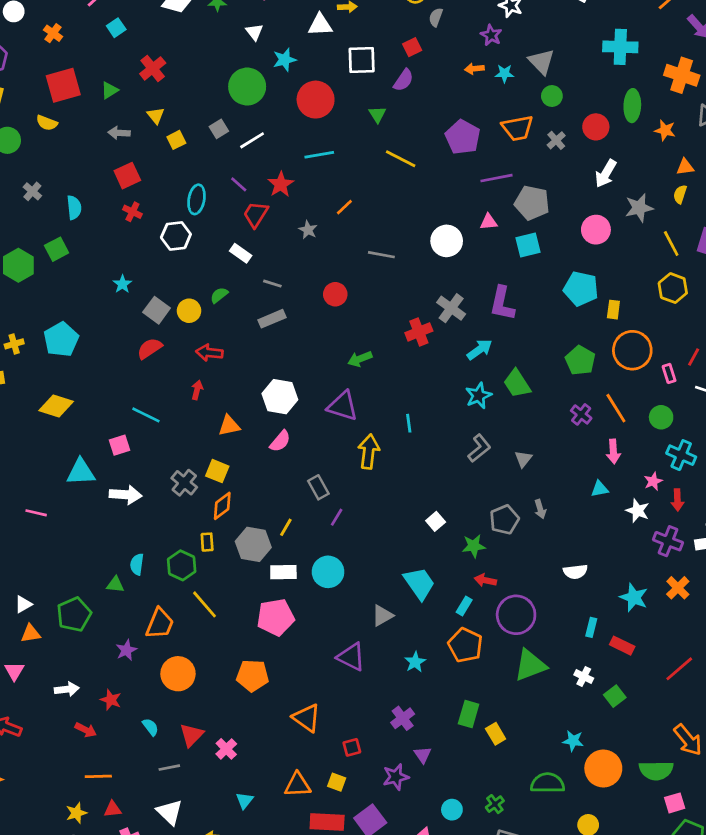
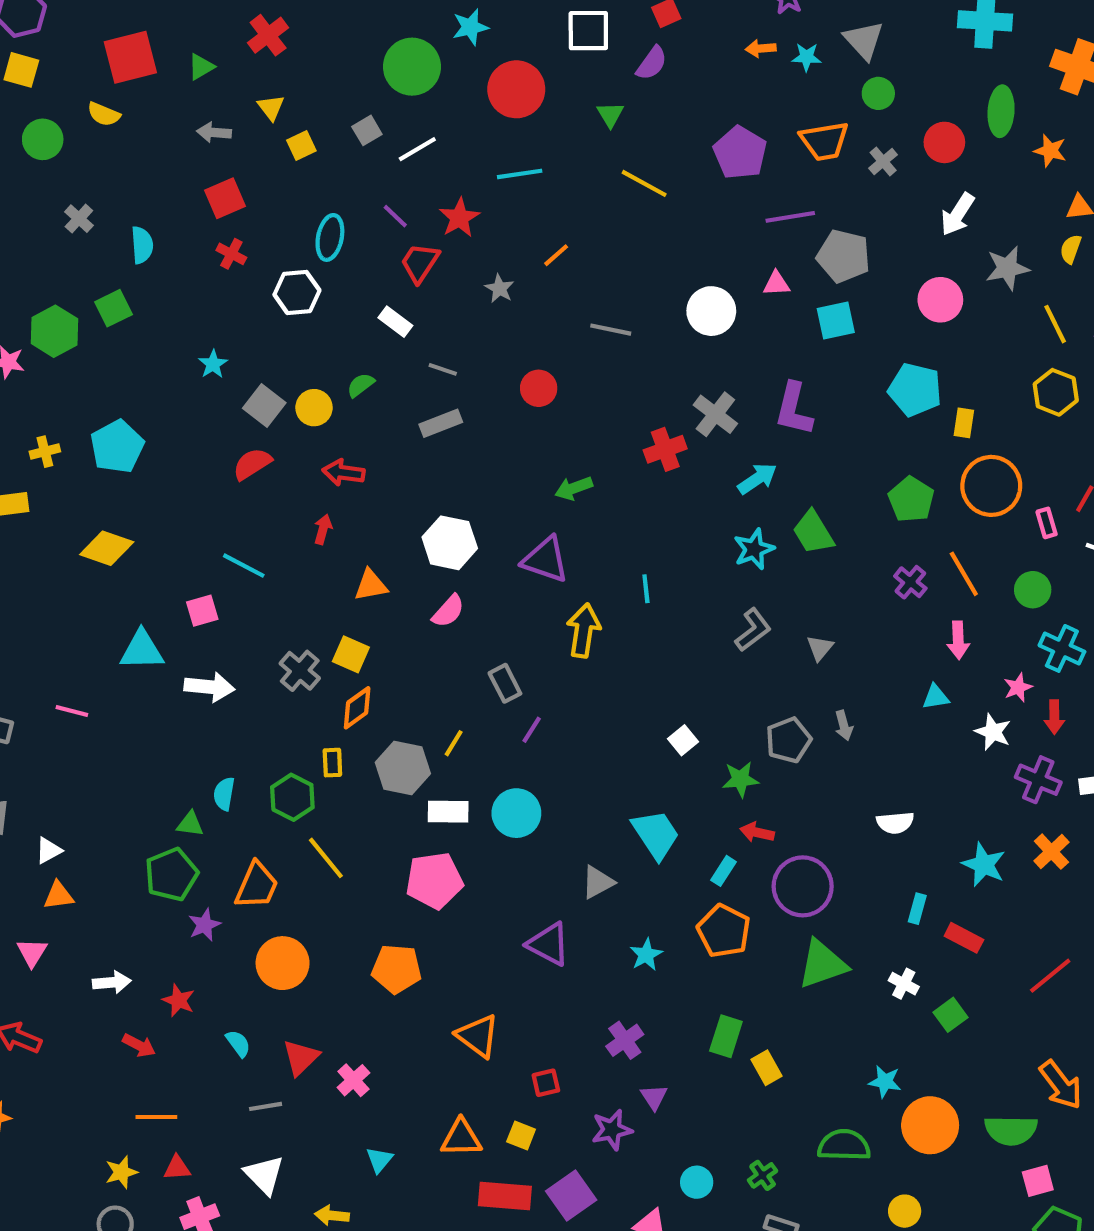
green pentagon: (74, 614) -> (171, 874), moved

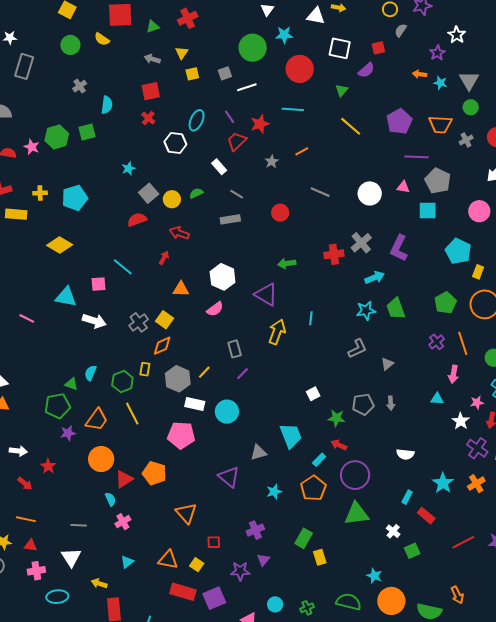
cyan semicircle: (238, 1043) -> (110, 499), moved
red triangle: (301, 1057) -> (124, 479), moved
orange arrow: (1061, 1085) -> (457, 595), size x0.7

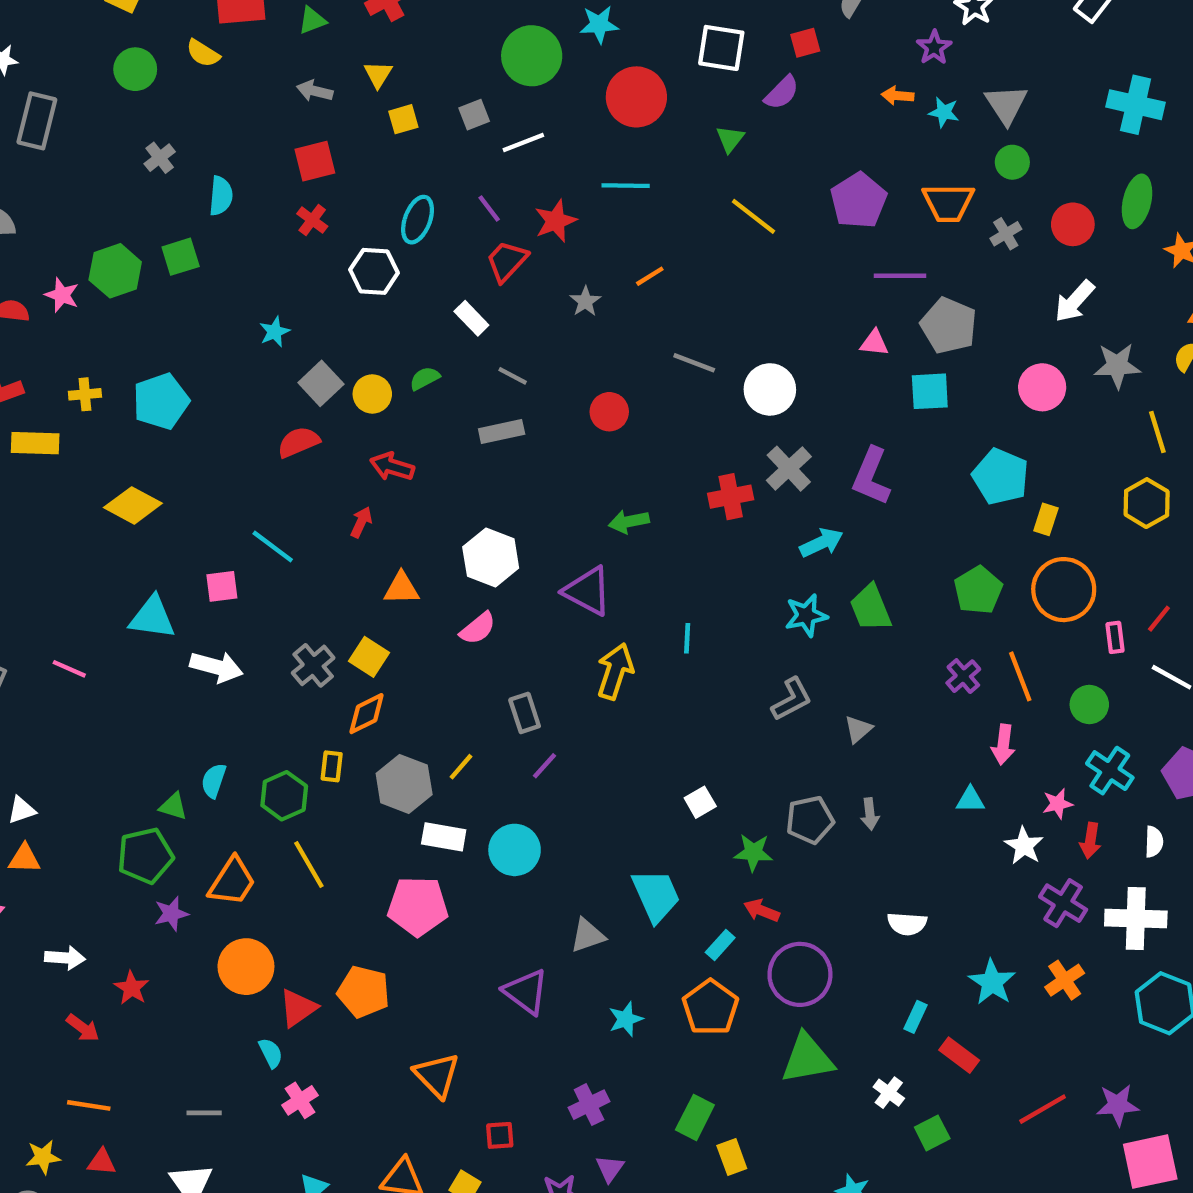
white circle: (370, 193) -> (770, 389), moved

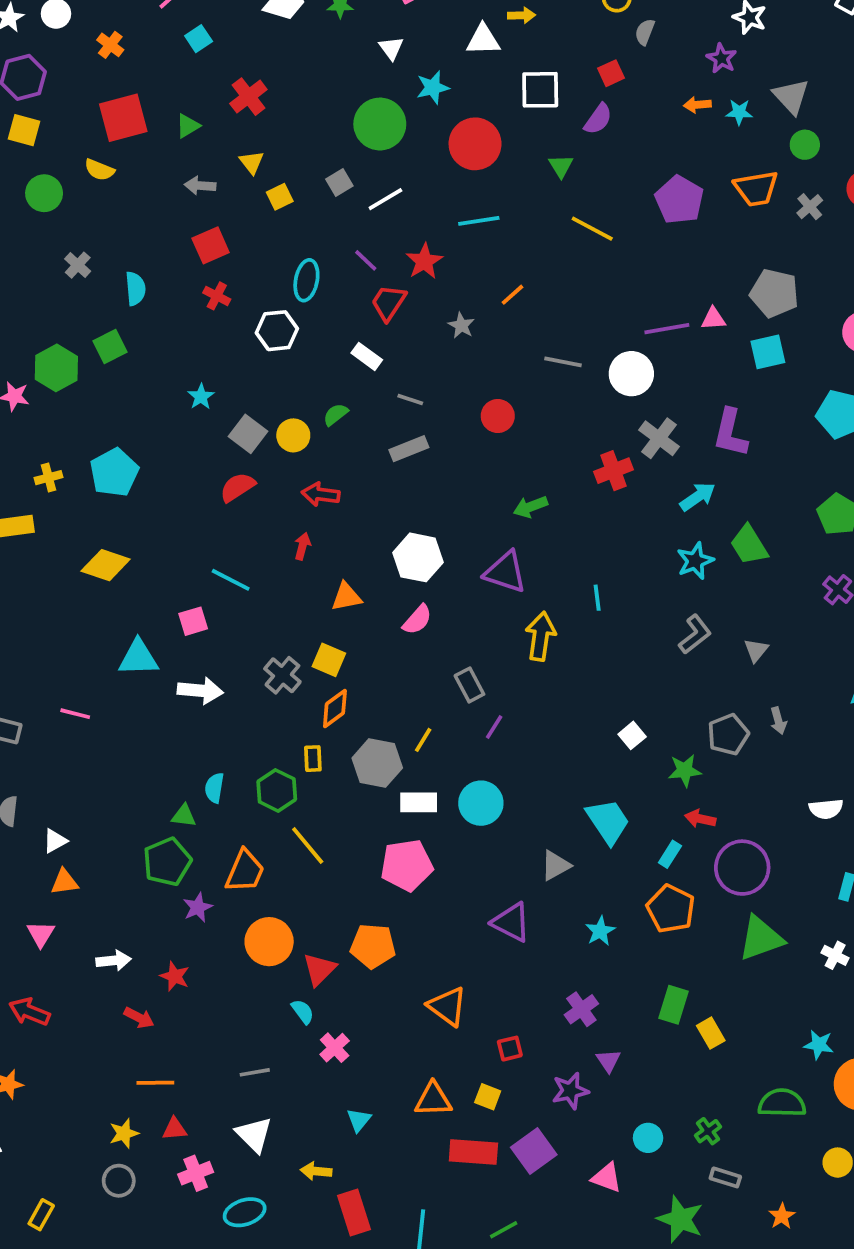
purple line: (900, 276) -> (667, 329), moved

